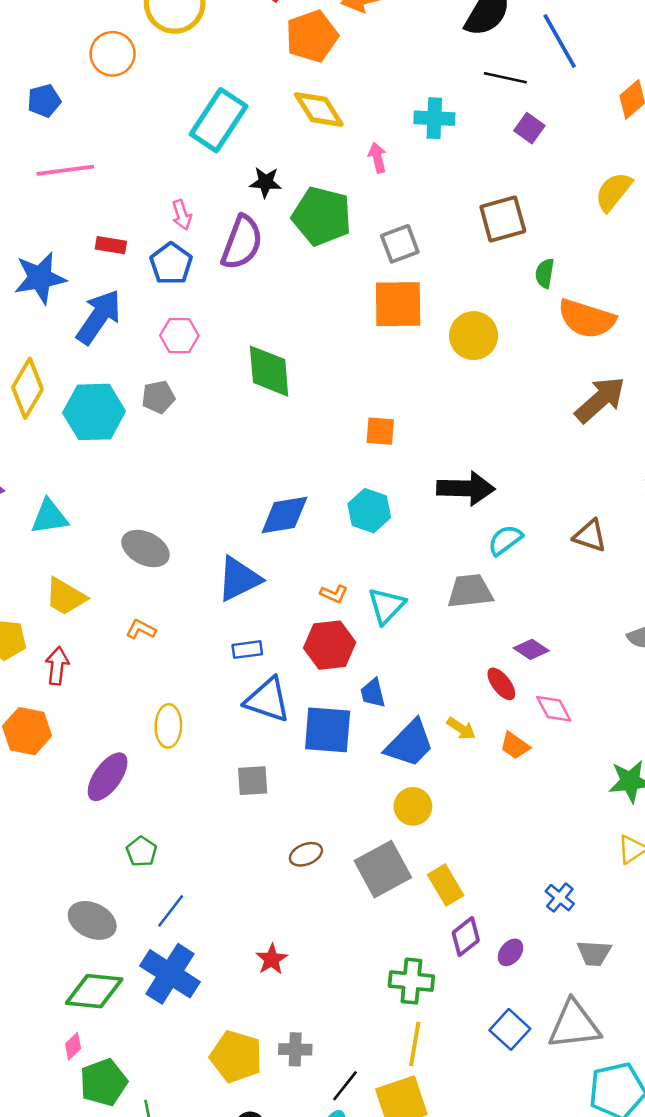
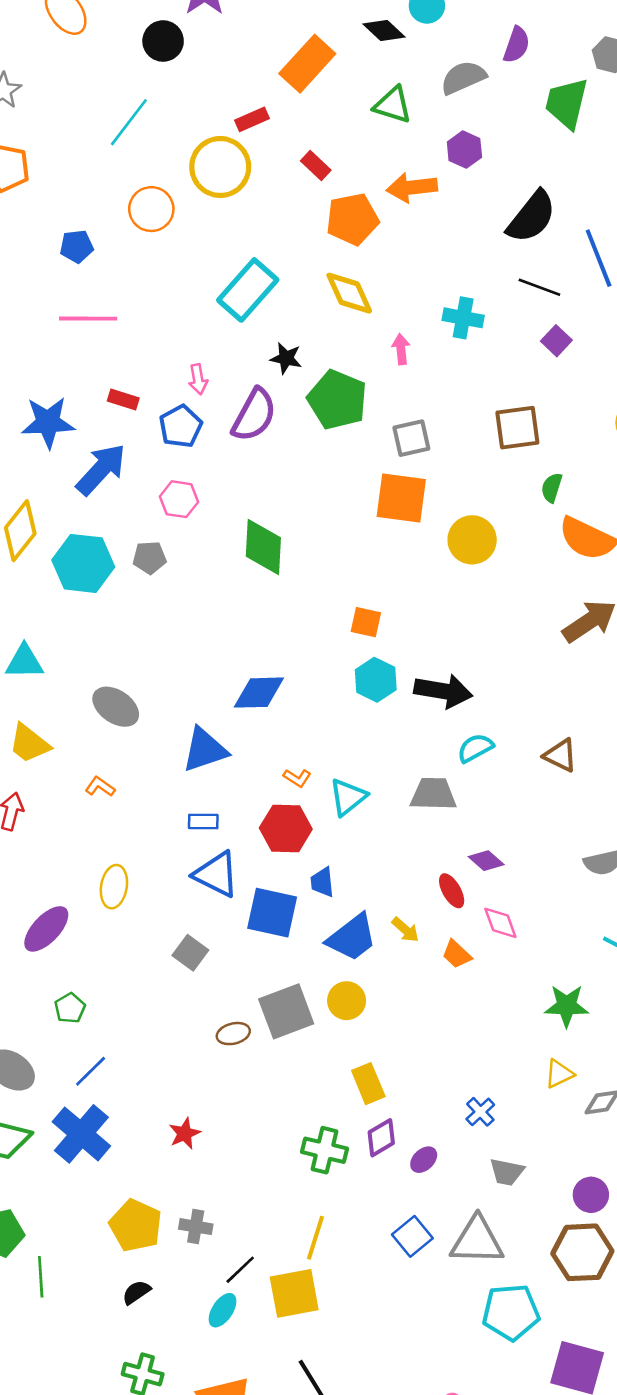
cyan hexagon: (369, 511) -> (376, 680), moved
gray square: (253, 781) -> (190, 953), turned 32
gray square: (383, 869) -> (286, 1011), moved
green cross: (411, 981) -> (324, 1150), moved

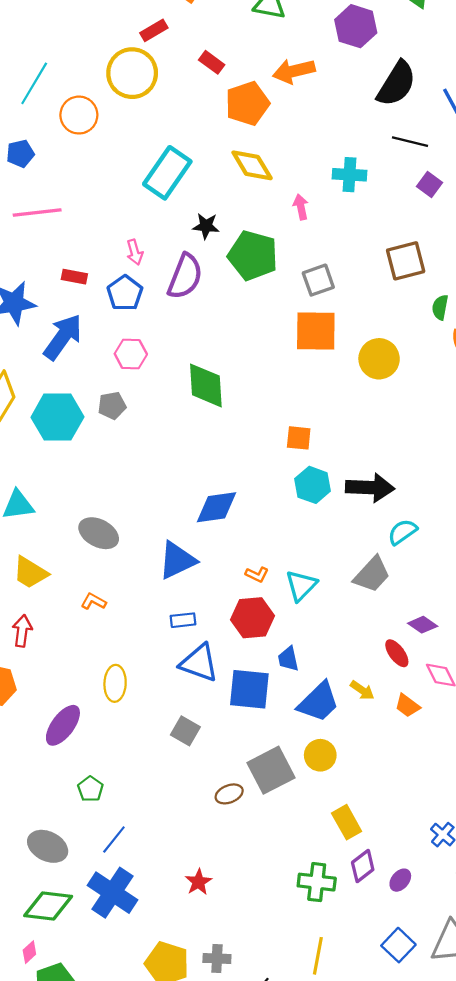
cyan line: (129, 122) -> (34, 83), moved
purple hexagon: (464, 150) -> (356, 26), moved, size x1.4
gray trapezoid: (433, 794) -> (372, 574), turned 138

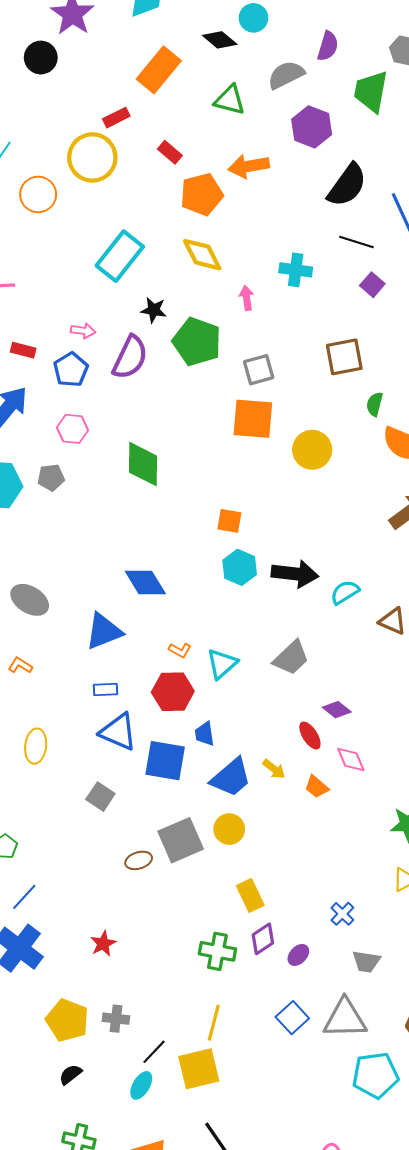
pink arrow: (135, 252) -> (83, 331), turned -70
blue diamond: (217, 507) -> (145, 583), turned 63
cyan semicircle: (402, 532) -> (345, 592), moved

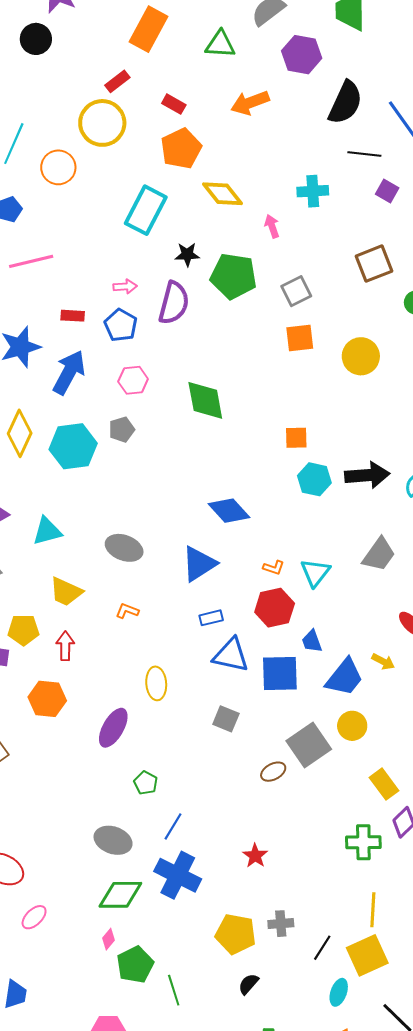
orange pentagon: (202, 194) -> (181, 149), moved
orange square: (253, 419) -> (300, 338), size x0.7
cyan ellipse: (141, 1085) -> (339, 992), moved

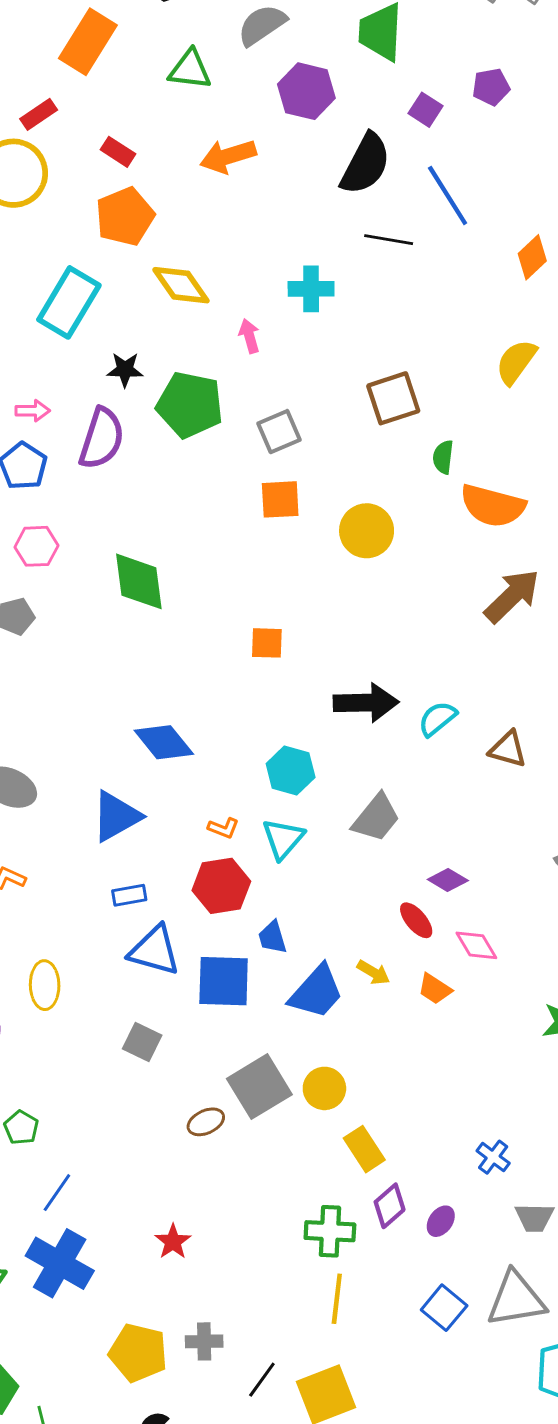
purple square: (387, 191) -> (425, 110), moved
cyan hexagon: (314, 479) -> (291, 771), moved
yellow circle: (352, 726) -> (324, 1088), moved
yellow line: (373, 910) -> (337, 1299), moved

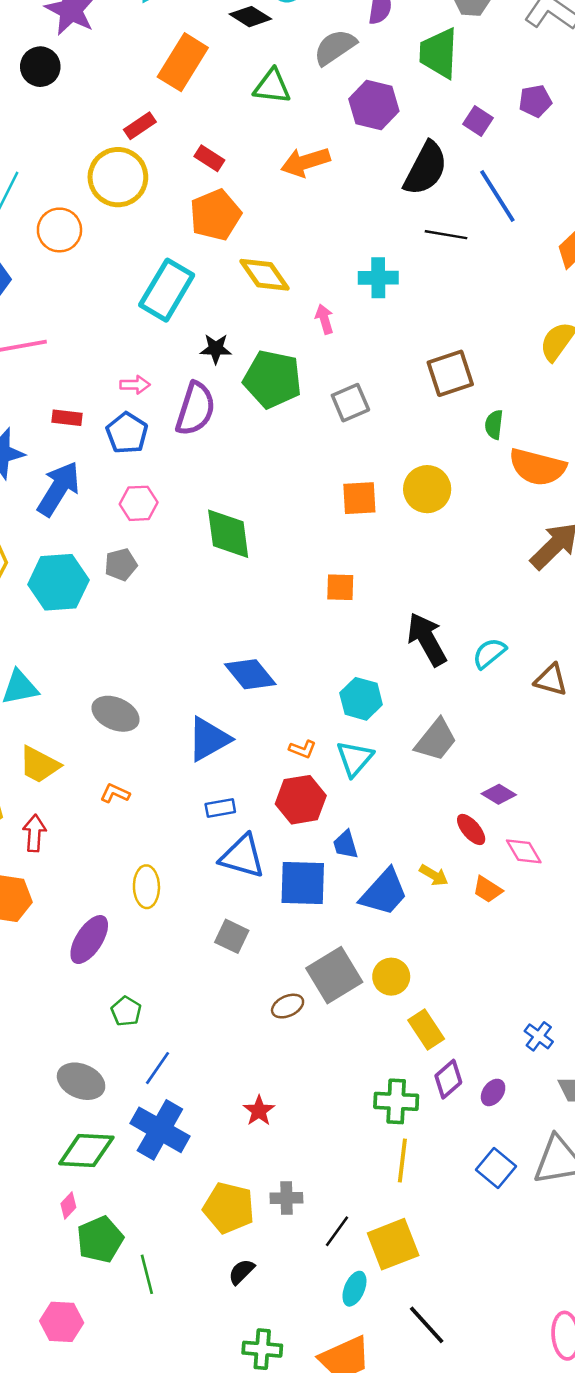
orange square: (280, 499) -> (359, 498), moved
black arrow: (366, 703) -> (427, 639), turned -118

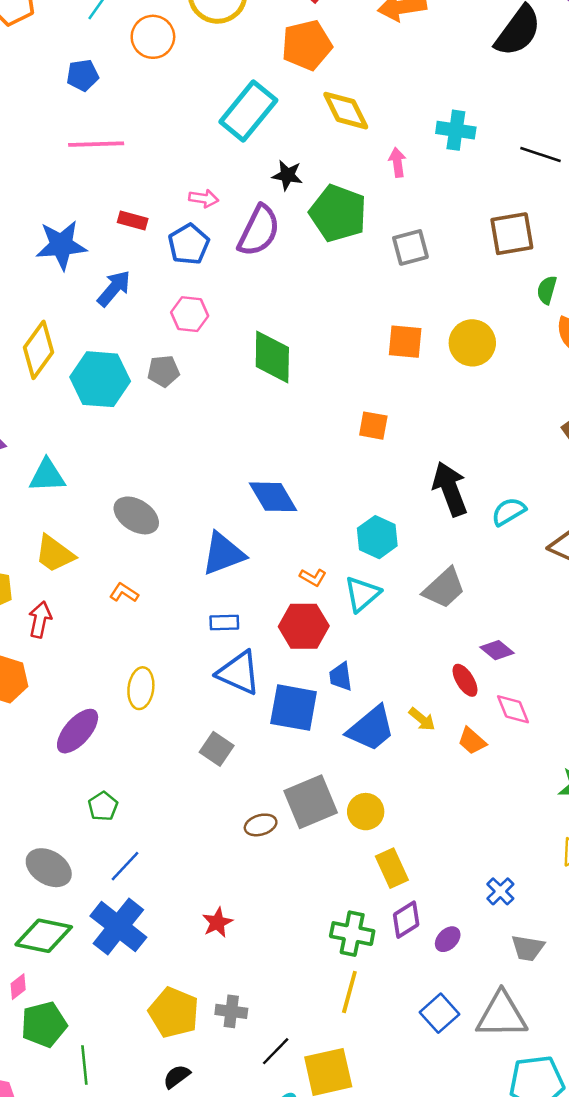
black line: (446, 235) -> (541, 154), moved
blue arrow: (58, 489) -> (114, 288), size x0.7

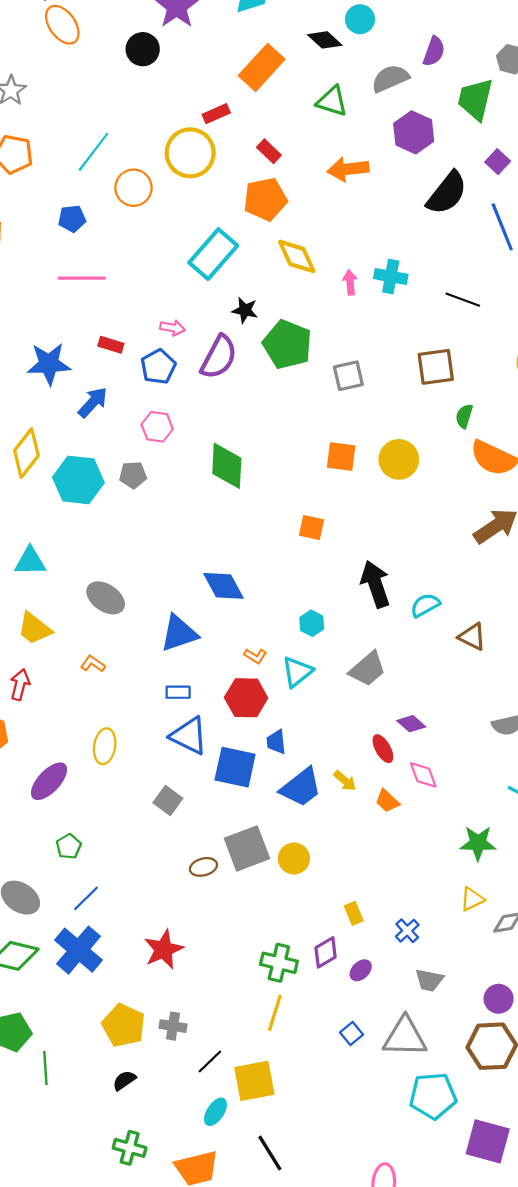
pink arrow: (397, 162) -> (350, 282), moved
cyan hexagon: (377, 537) -> (312, 623), size x0.7
yellow rectangle: (392, 868) -> (354, 913), moved, size x0.7
red star: (217, 922) -> (164, 949), size x1.5
blue square: (439, 1013) -> (352, 1034), size x0.7

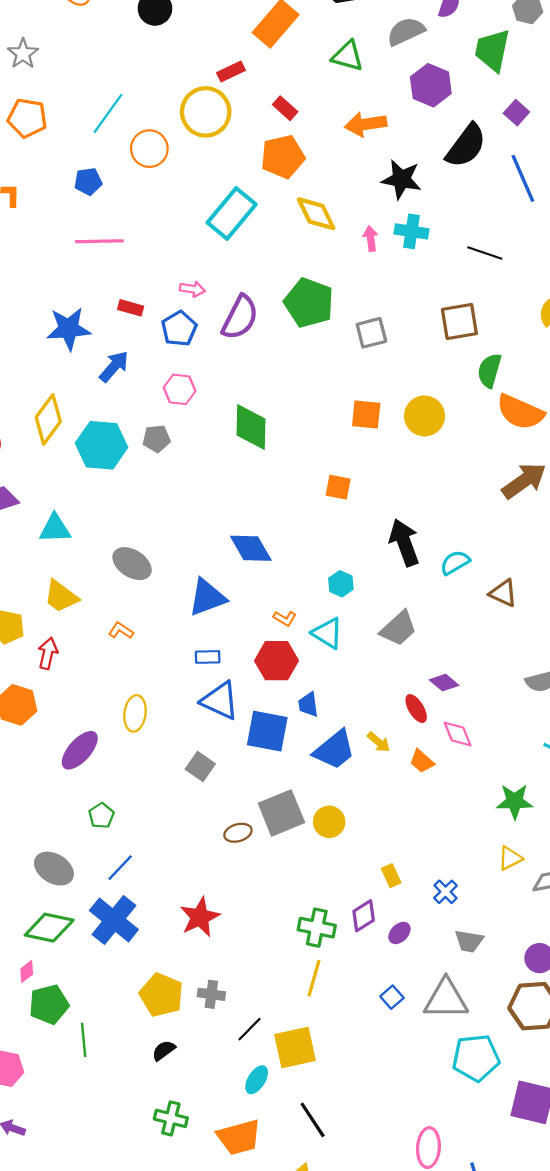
black star: (245, 310) -> (401, 179), moved, size x1.5
green semicircle: (464, 416) -> (489, 371), size x1.4
cyan triangle: (297, 672) -> (327, 633), turned -48

